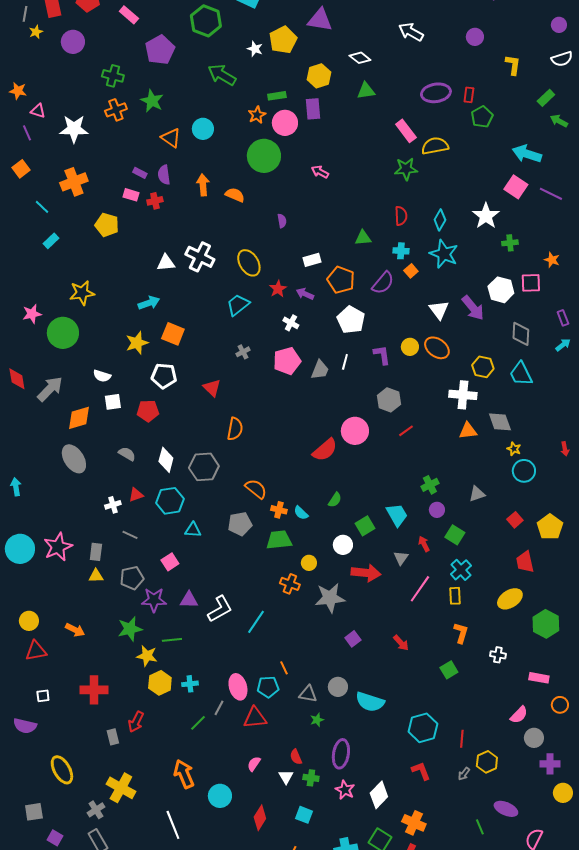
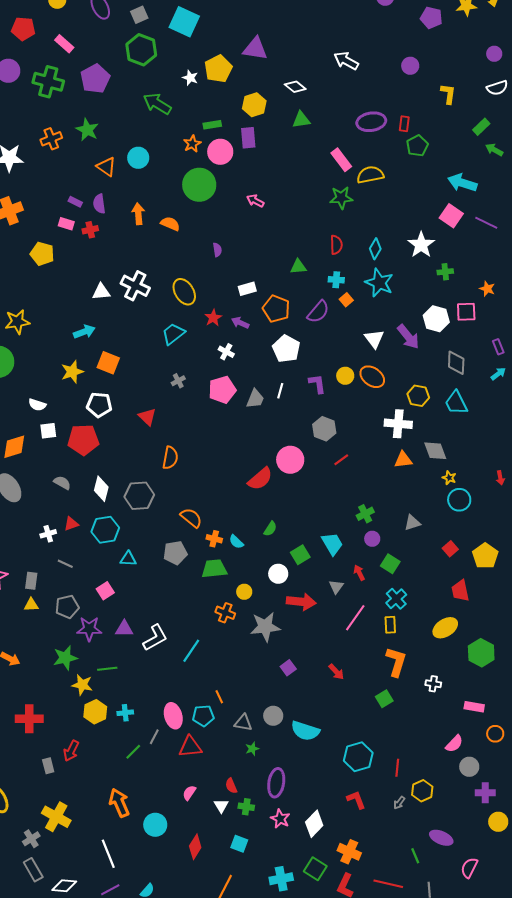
green cross: (113, 76) -> (48, 82), moved, size x1.4
red pentagon: (148, 411) -> (83, 440), size x1.4
orange L-shape: (461, 633) -> (396, 662), size x1.4

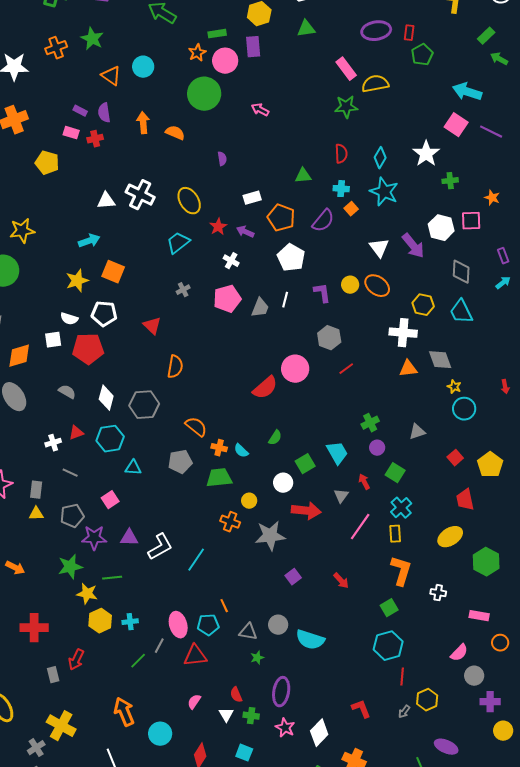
white semicircle: (37, 405) -> (69, 319), moved
cyan hexagon: (358, 757) -> (388, 646), moved

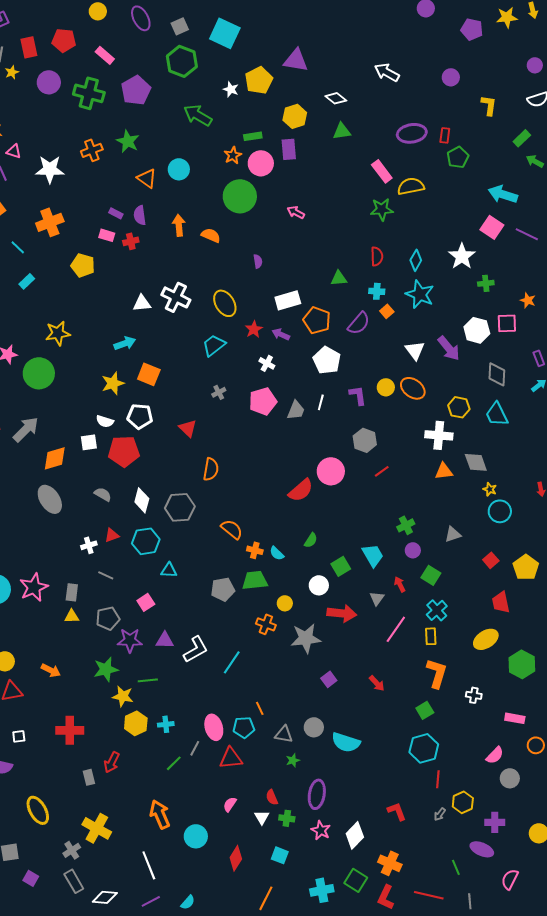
white rectangle: (252, 198) -> (288, 300), size x1.4
gray pentagon: (180, 462) -> (223, 589), moved
purple cross: (490, 702) -> (495, 822), moved

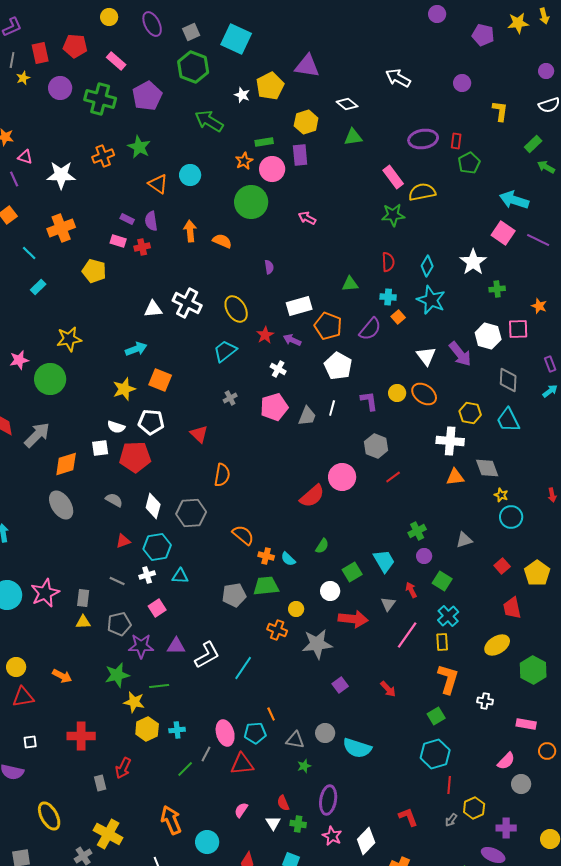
white cross: (89, 545) -> (147, 575), moved

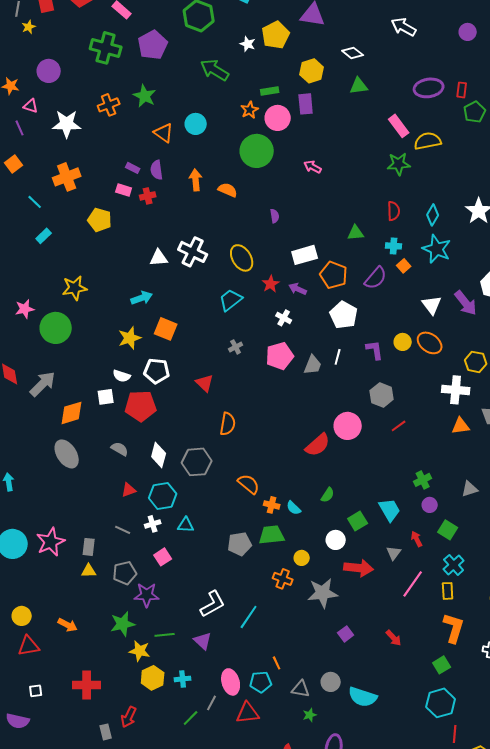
purple circle: (60, 88) -> (49, 71), moved
purple triangle: (176, 646) -> (203, 641), moved, turned 42

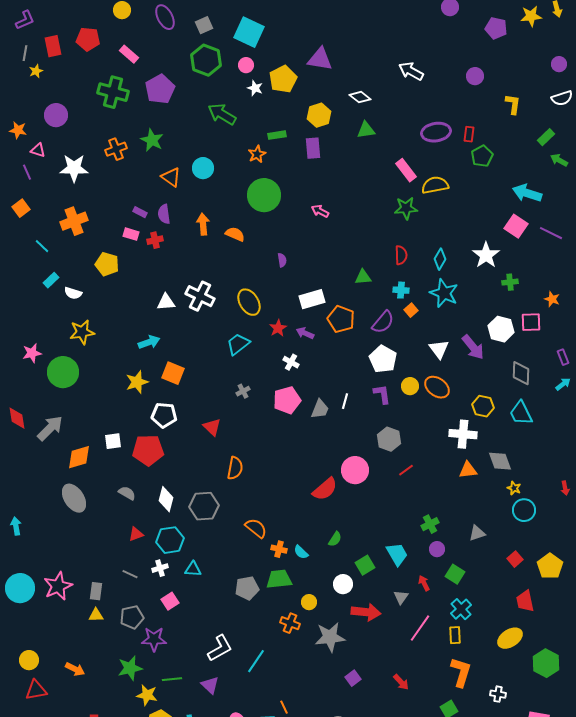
pink circle: (278, 118) -> (246, 65), moved, size x0.6
white pentagon: (344, 315) -> (383, 359), moved
white semicircle: (122, 376) -> (73, 293), moved

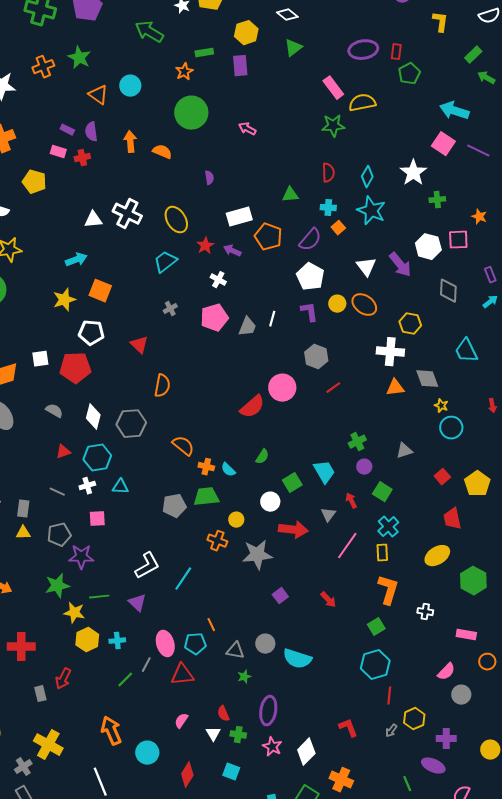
green triangle: (366, 130) -> (293, 48), turned -30
cyan trapezoid: (521, 413) -> (466, 351), moved
pink square: (170, 601) -> (97, 519), turned 30

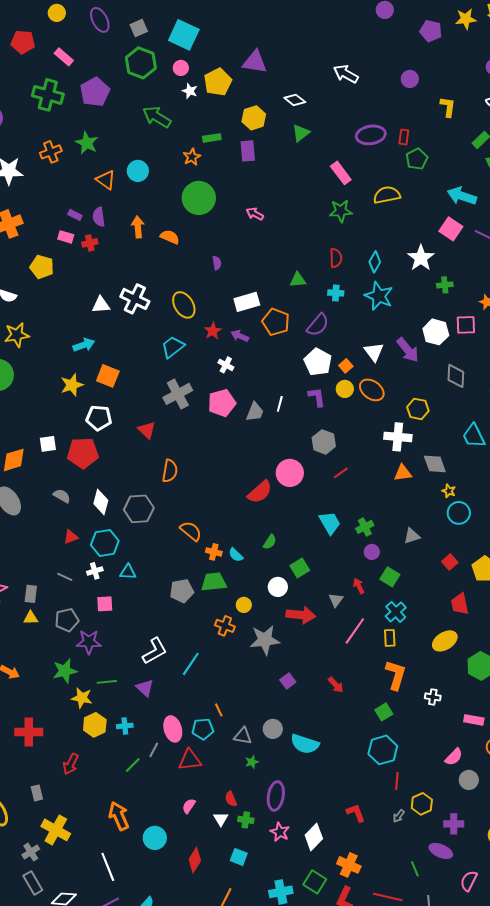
yellow semicircle: (362, 103) -> (387, 195), moved
orange square: (338, 228) -> (346, 366), moved
gray cross: (170, 309) -> (178, 394), size x2.0
cyan trapezoid: (324, 472) -> (330, 523), moved
gray rectangle: (40, 694) -> (37, 793), moved

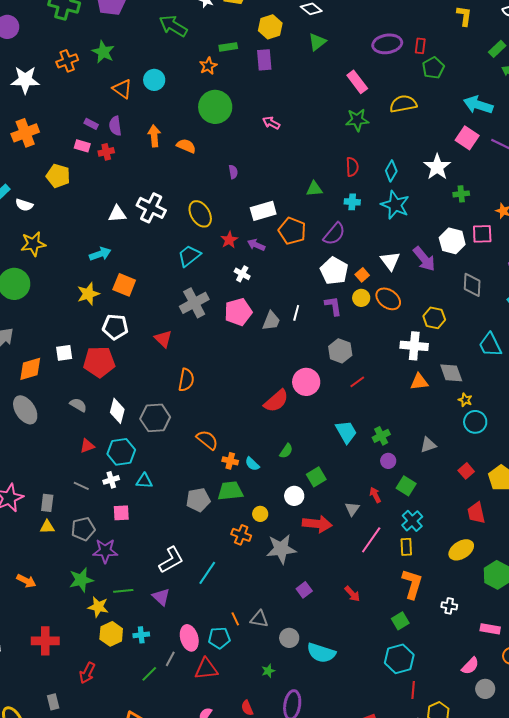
gray triangle: (243, 736) -> (259, 619), moved

